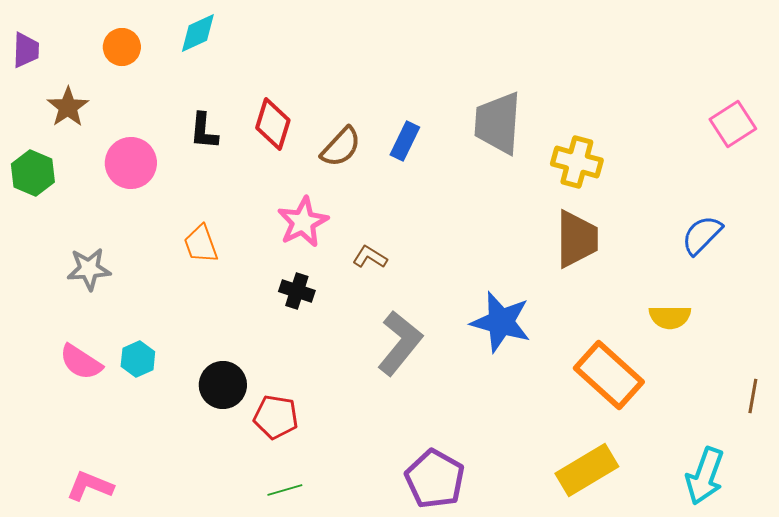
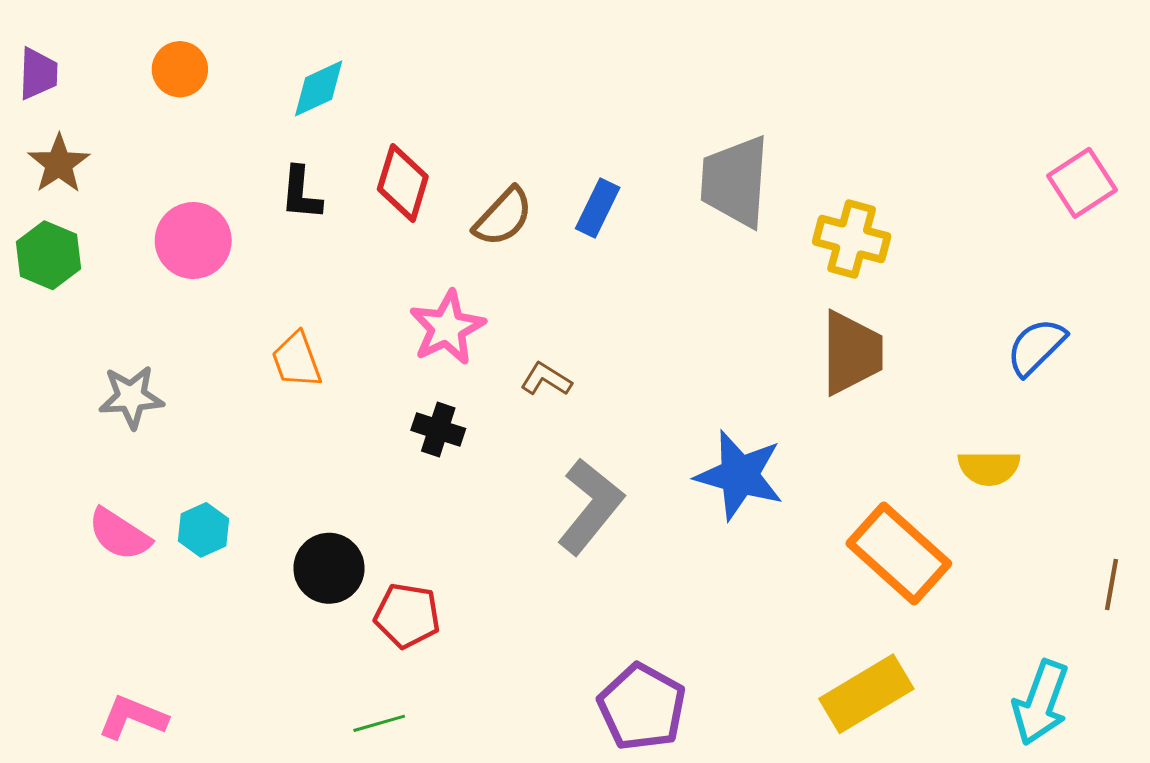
cyan diamond: (198, 33) -> (319, 88), moved
brown star: (68, 107) -> (59, 164), moved
green line: (285, 490) -> (379, 723), moved

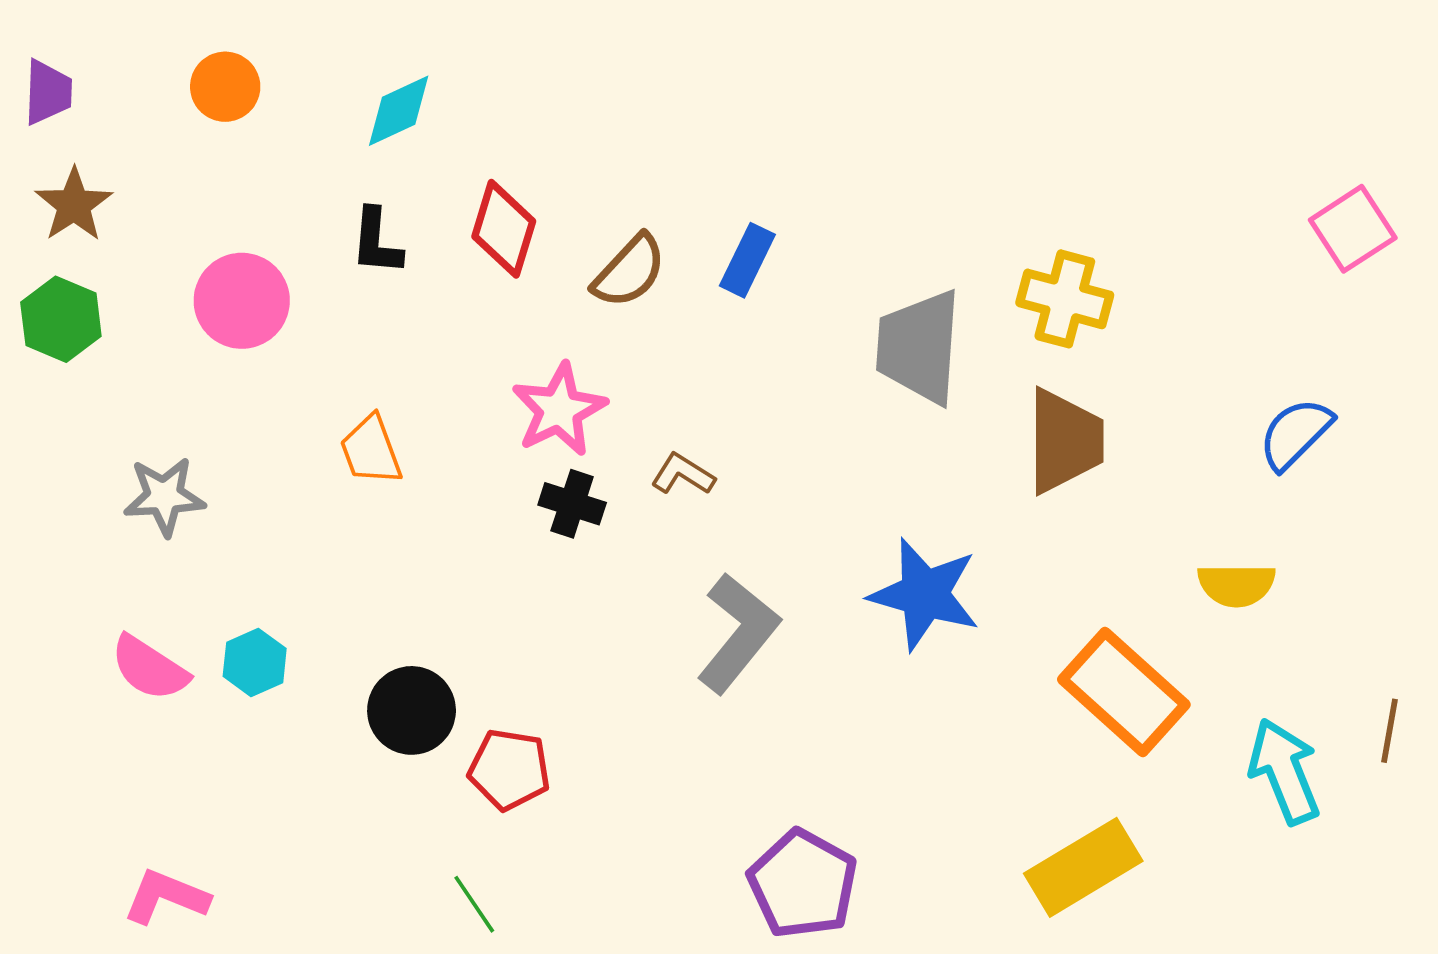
gray trapezoid: (735, 181) -> (919, 347), moved
black cross: (438, 429) -> (572, 504), moved
cyan arrow: (1041, 703) -> (1284, 771), moved, turned 138
green line: (379, 723) -> (474, 904), turned 72

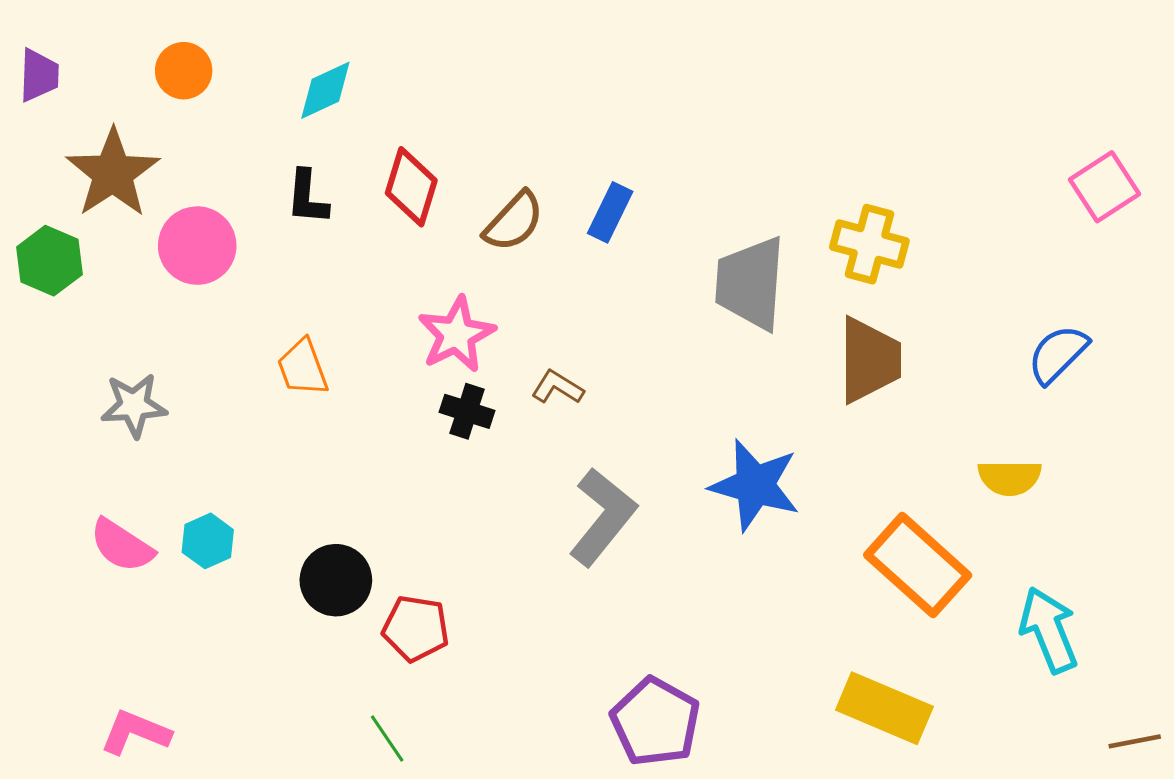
brown star: (74, 205) -> (113, 173), moved, size x1.5
brown line: (1390, 731) -> (1135, 741), moved, turned 69
yellow rectangle: (1083, 867) -> (884, 708), turned 54

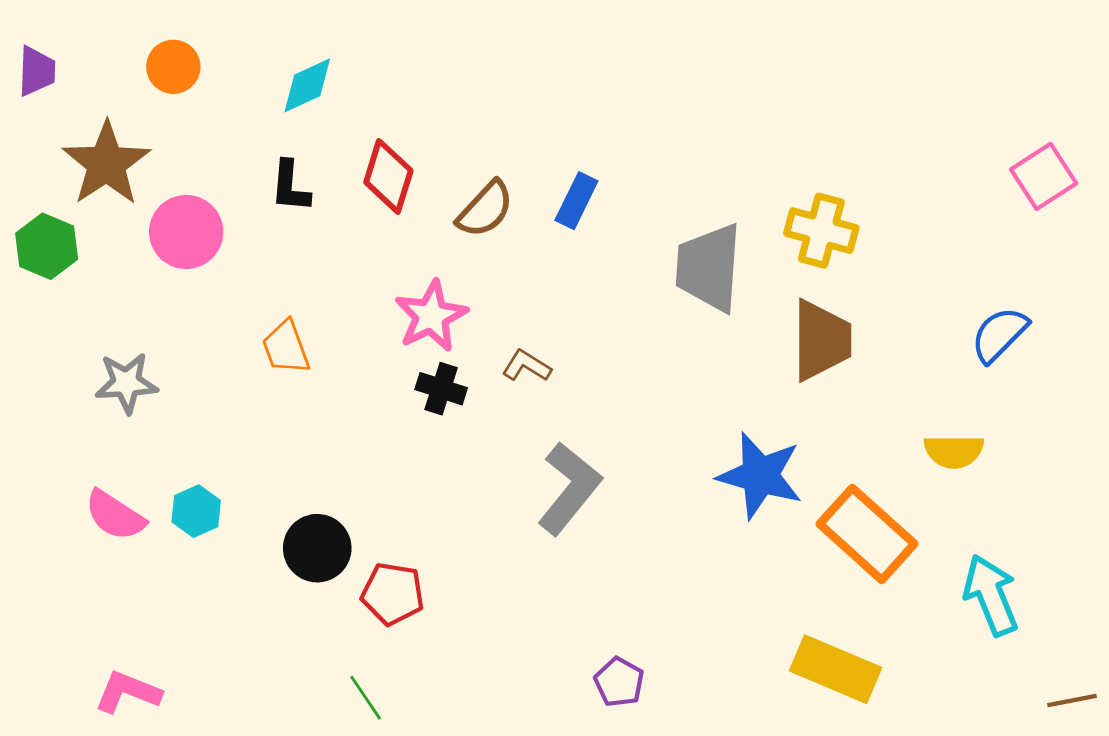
blue star: (755, 485) -> (760, 476), moved
purple pentagon: (655, 722) -> (619, 682), size x0.6

